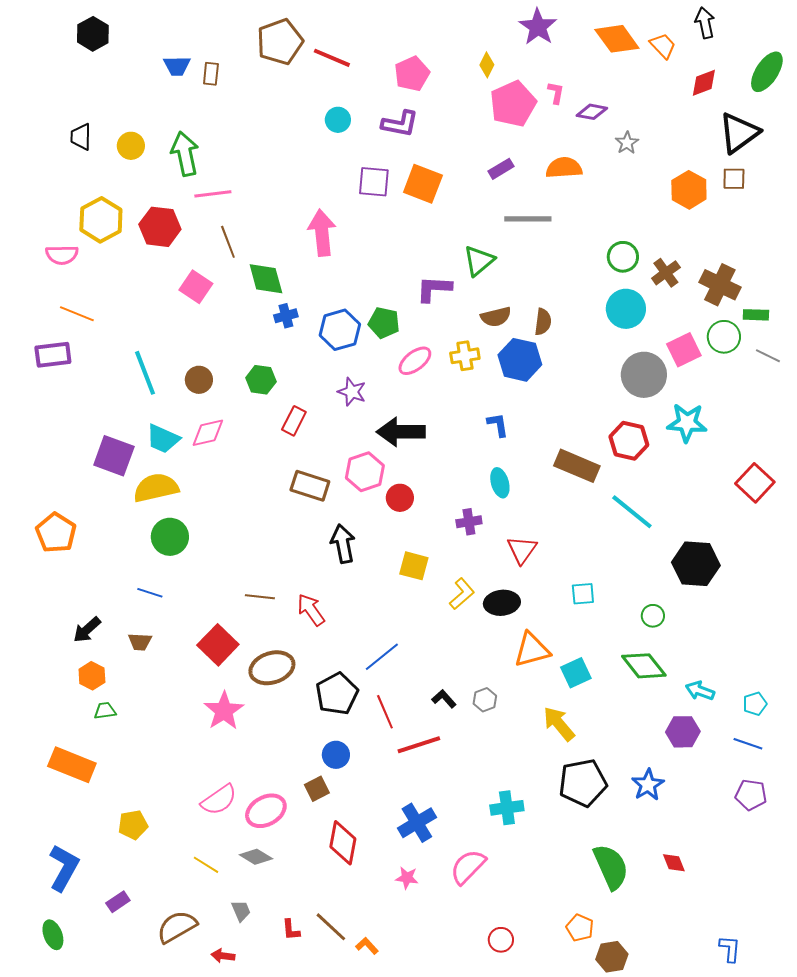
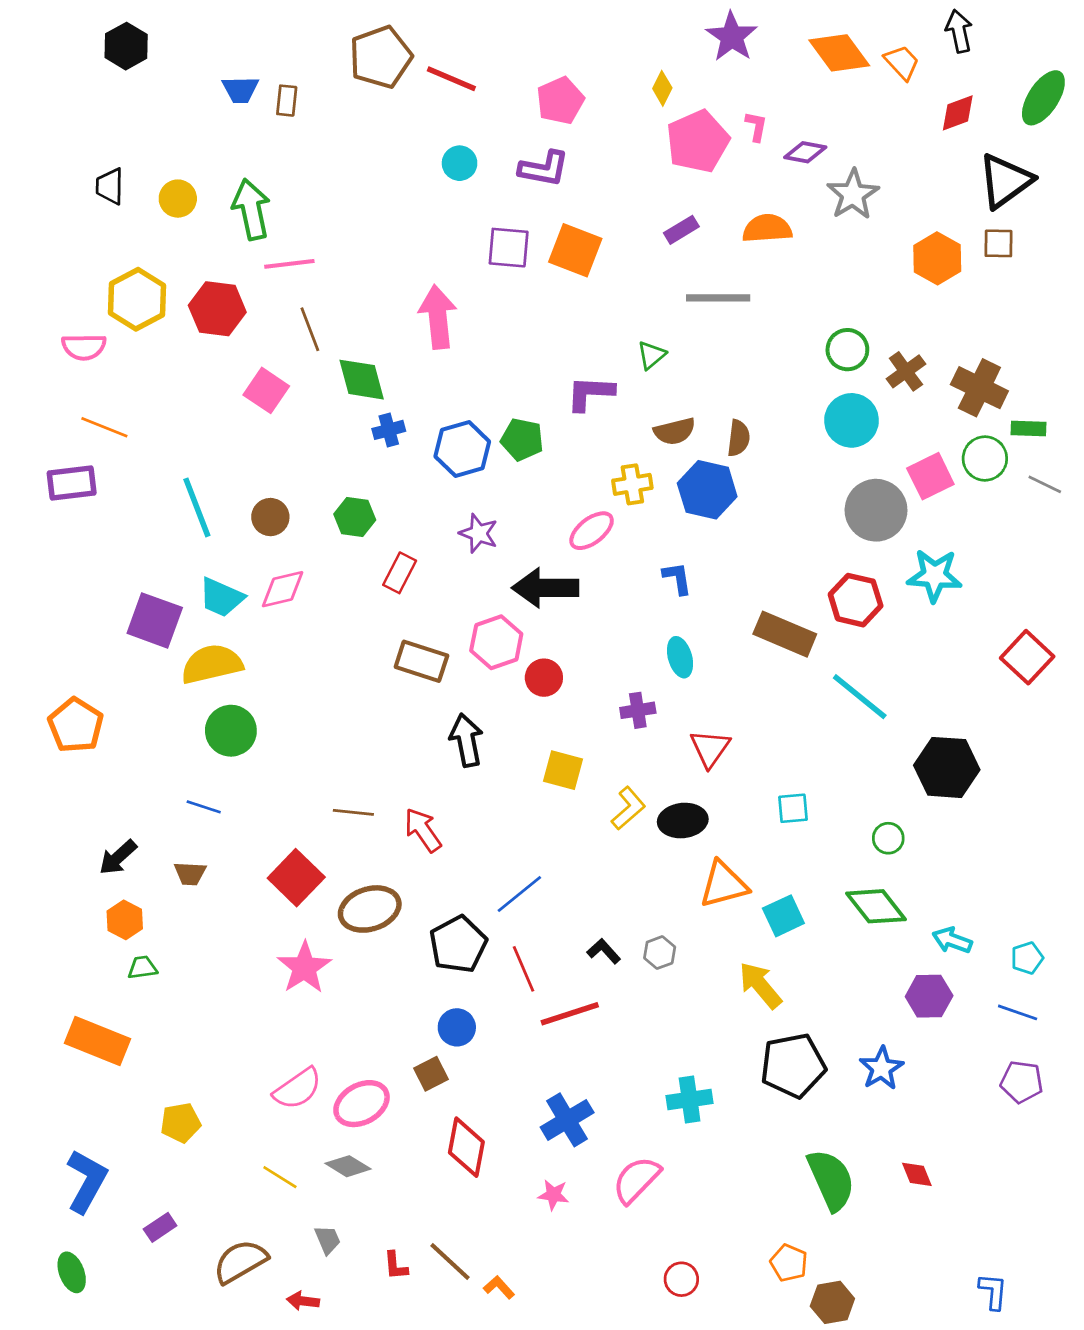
gray star: (627, 143) -> (853, 194), size x1.6
green triangle: (479, 261) -> (651, 355), size x0.7
pink ellipse: (415, 361) -> (592, 531), moved

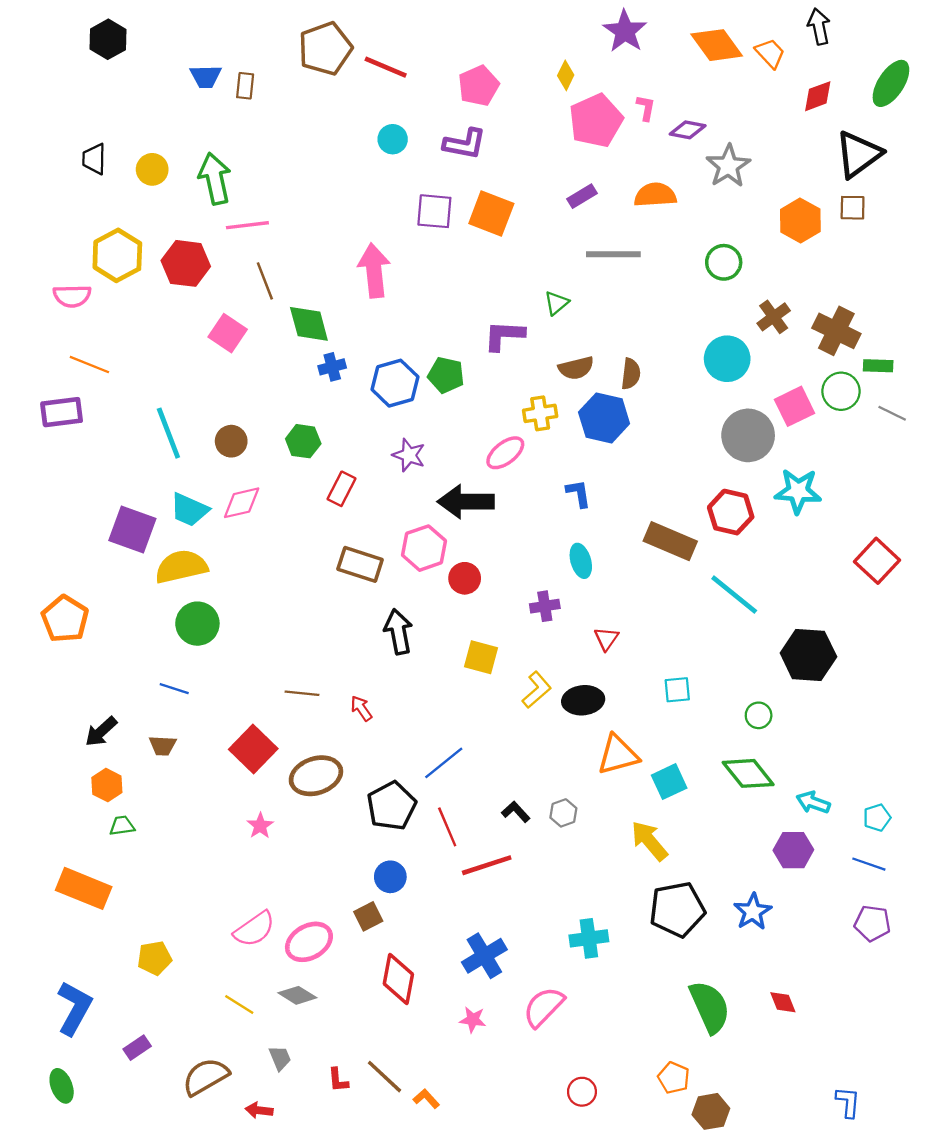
green circle: (847, 350) -> (724, 262), moved
red triangle: (710, 748) -> (606, 639), size x0.7
red arrow: (423, 830) -> (361, 708), size x0.7
pink star: (304, 968) -> (260, 826), size x0.6

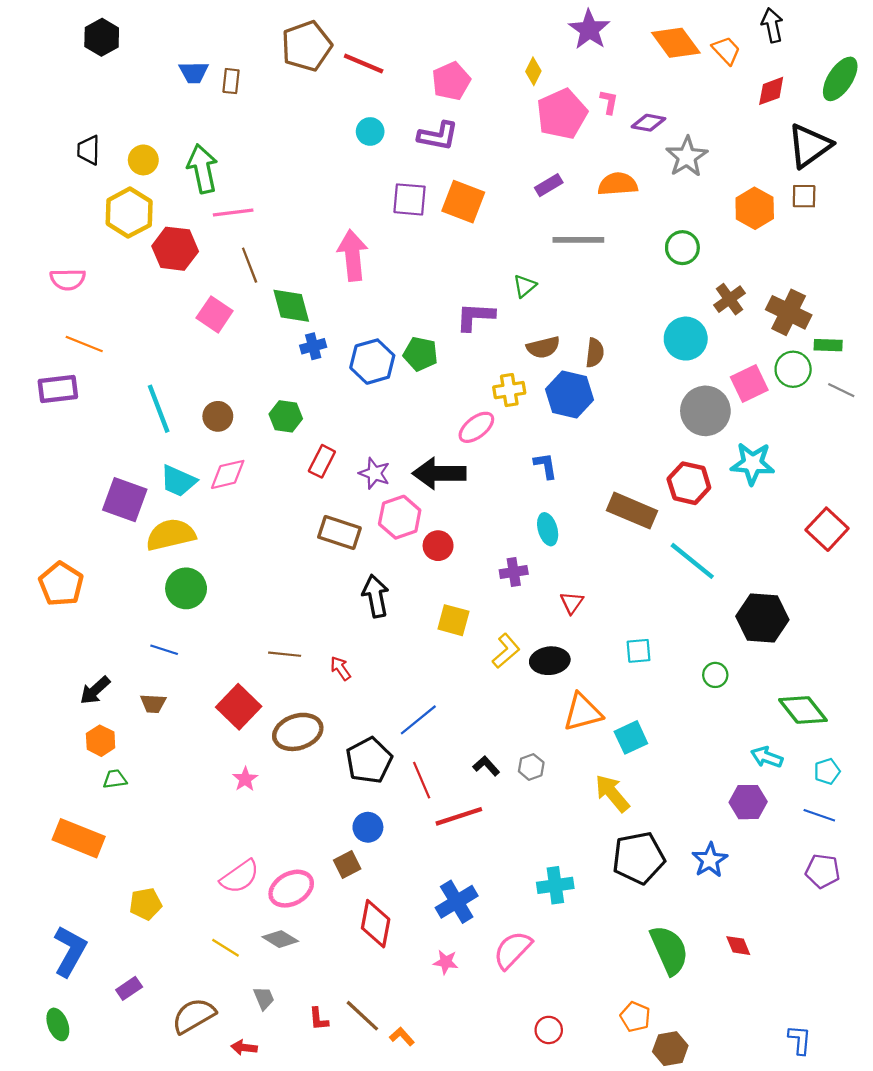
yellow hexagon: (117, 255) -> (129, 213), moved
purple star: (409, 455) -> (374, 473), moved
green diamond: (748, 773) -> (803, 710), moved

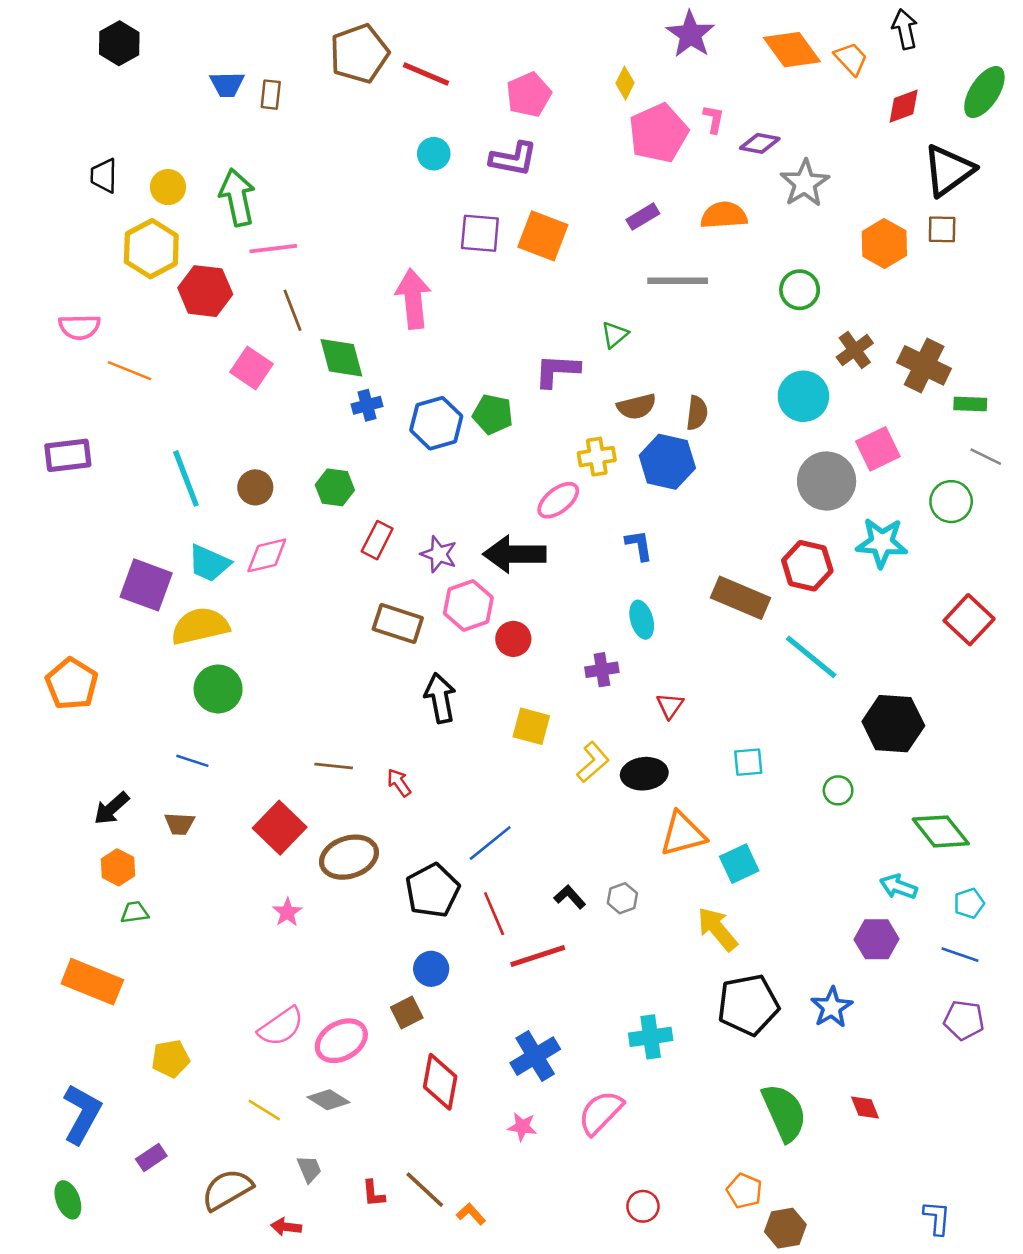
orange line: (84, 344) -> (129, 371), moved
green circle: (793, 369) -> (951, 502), moved

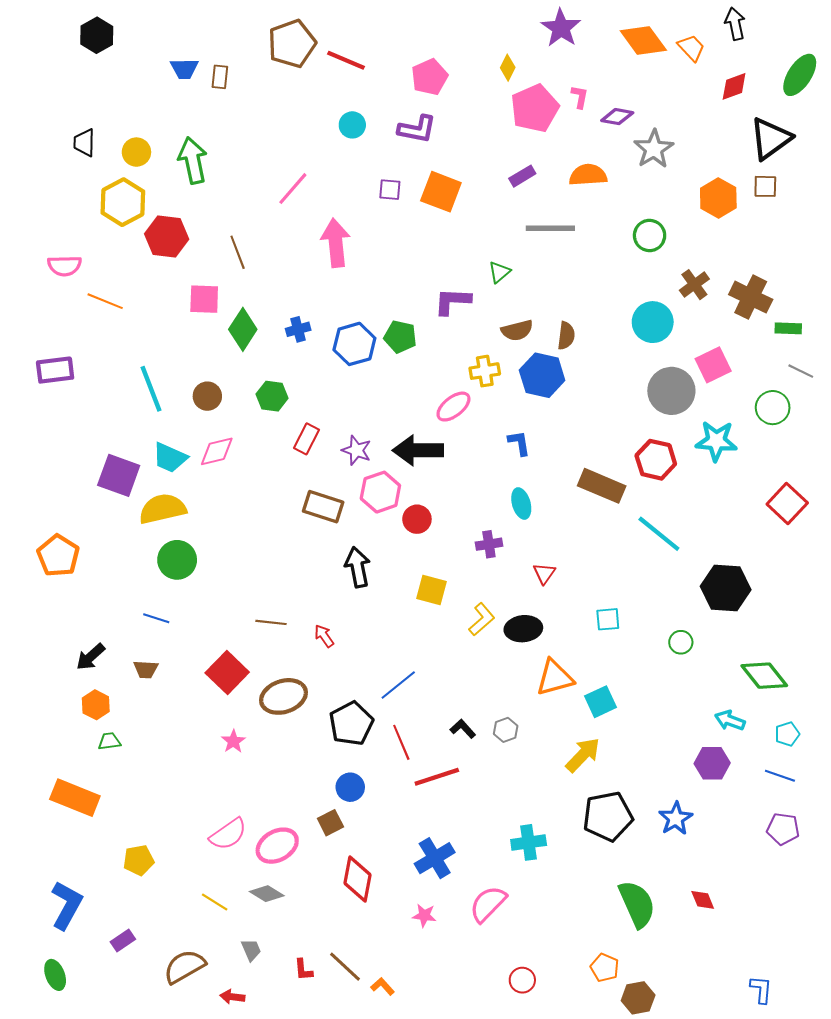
purple square: (480, 233) -> (390, 190), size x0.7
pink line: (273, 249) -> (293, 189), moved, turned -42
green diamond: (341, 358) -> (243, 329), moved, turned 48
pink square: (251, 368) -> (204, 299), turned -32
yellow arrow: (717, 929) -> (583, 755), turned 84

